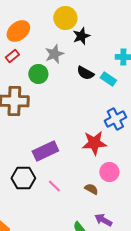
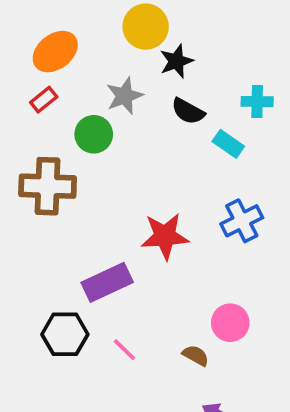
black semicircle: (85, 73) -> (188, 111), moved
red star: (94, 143) -> (165, 236), moved

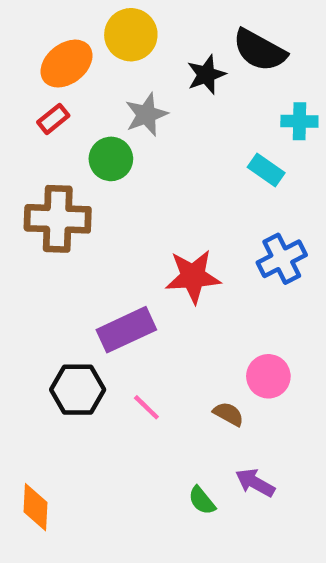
yellow circle: (146, 27) -> (131, 35), moved
black semicircle: (188, 111) -> (260, 50), moved, size x1.4

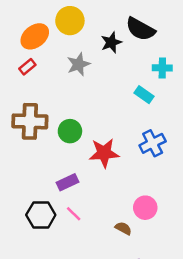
green circle: (111, 159) -> (70, 131), moved
purple rectangle: (126, 330) -> (68, 182), size x0.7
pink line: (146, 407) -> (74, 214), moved

